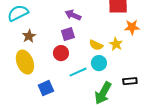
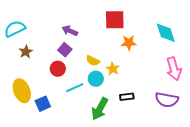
purple square: (68, 34) -> (65, 50), turned -32
yellow star: (116, 44) -> (113, 69), moved
yellow ellipse: (25, 62) -> (22, 91), moved

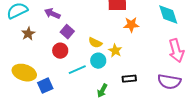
purple arrow: (70, 31) -> (52, 14), moved
yellow ellipse: (22, 91) -> (24, 73), turned -50
green arrow: (100, 109) -> (102, 91), size x0.6

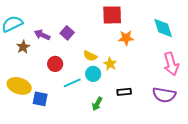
purple arrow: (52, 14) -> (42, 35), moved
purple square: (67, 32) -> (67, 33), moved
blue square: (45, 86) -> (40, 99), turned 35

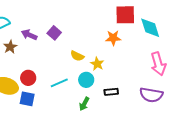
red square: (112, 15) -> (125, 15), moved
red circle: (55, 64) -> (28, 78), moved
cyan circle: (93, 74) -> (86, 80), moved

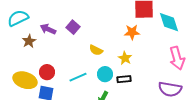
yellow star: (97, 64) -> (125, 58), moved
black rectangle: (111, 92) -> (124, 79), moved

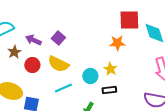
yellow semicircle: (96, 50) -> (58, 64), moved, size x1.5
red circle: (47, 72) -> (32, 65), moved
cyan circle: (105, 74) -> (90, 76), moved

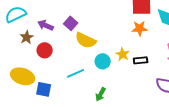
orange star: (117, 43) -> (140, 28), moved
yellow semicircle: (58, 64) -> (86, 40), moved
black rectangle: (109, 90) -> (141, 60), moved

